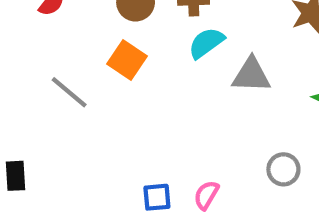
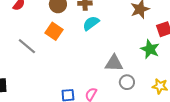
gray triangle: (251, 75) -> (114, 63), moved

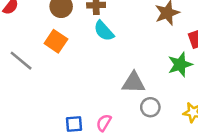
cyan semicircle: (91, 23) -> (104, 31), turned -96
green star: (150, 49) -> (180, 65), turned 30

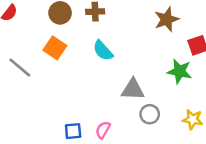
cyan semicircle: (104, 31) -> (103, 51), moved
green star: (180, 65) -> (180, 71), turned 30

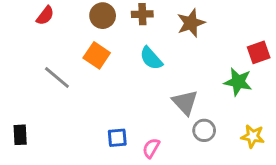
brown star: (167, 19) -> (191, 23), moved
gray triangle: (133, 90) -> (185, 102), turned 45
blue square: (73, 131) -> (117, 138), moved

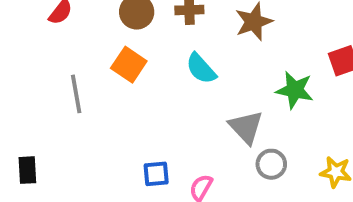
gray line: (57, 77) -> (76, 94), turned 40
green star: (238, 82) -> (295, 90), moved

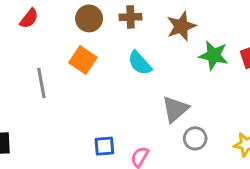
green star: (295, 90) -> (214, 55), moved
gray triangle: (246, 127) -> (175, 109), turned 32

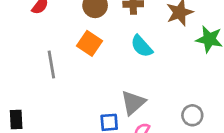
gray triangle: (175, 109) -> (133, 103), moved

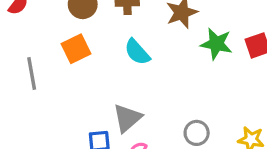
orange square: (89, 43) -> (76, 49), turned 30

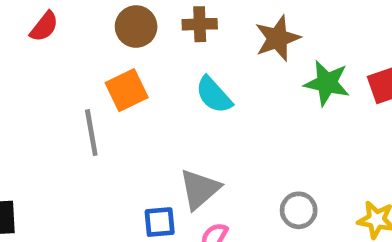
gray line: (32, 74) -> (91, 133), moved

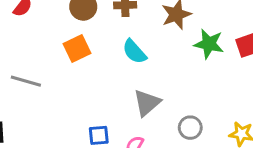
gray line: (91, 133) -> (26, 81), moved, turned -64
gray triangle: (200, 189) -> (147, 103), moved

